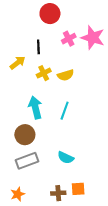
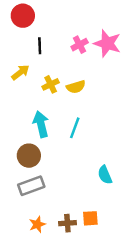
red circle: (50, 14) -> (23, 16), moved
black line: (38, 47) -> (40, 46), moved
cyan semicircle: (66, 158) -> (105, 175), moved, turned 42
orange star: (18, 194) -> (37, 224), moved

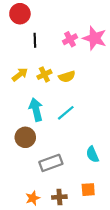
yellow arrow: (20, 72) -> (20, 74), moved
cyan line: (75, 128) -> (66, 113), turned 30
gray rectangle: (31, 186) -> (51, 163), moved
orange square: (90, 218) -> (88, 190), moved

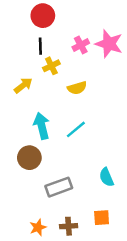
red circle: (20, 14) -> (43, 16), moved
yellow cross: (44, 74) -> (51, 66), moved

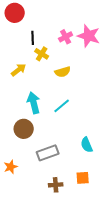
red circle: (43, 16) -> (15, 13), moved
yellow cross: (51, 66) -> (42, 54), turned -32
orange star: (38, 227) -> (11, 167), moved

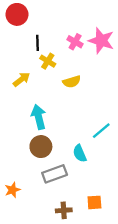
pink cross: (66, 37) -> (75, 42), turned -32
cyan line: (62, 106) -> (101, 131), moved
brown circle: (24, 129) -> (41, 147), moved
cyan semicircle: (87, 145) -> (80, 153), moved

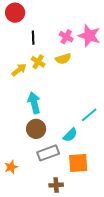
yellow cross: (48, 61) -> (38, 62), moved
yellow semicircle: (72, 82) -> (63, 59), moved
cyan semicircle: (80, 153) -> (70, 135), turned -112
orange square: (94, 202) -> (78, 163), moved, size x1.5

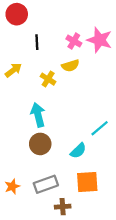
yellow cross: (38, 62) -> (48, 79), moved
yellow arrow: (19, 70) -> (13, 70), moved
gray rectangle: (48, 153) -> (46, 184), moved

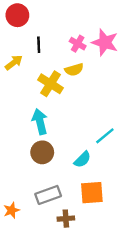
yellow arrow: (13, 70) -> (14, 62), moved
yellow cross: (48, 79) -> (50, 84), size x1.5
orange star: (12, 186) -> (11, 210), moved

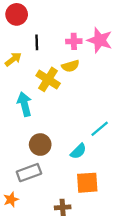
pink cross: (78, 44) -> (74, 41), turned -32
cyan arrow: (40, 122) -> (24, 104), moved
gray rectangle: (48, 195) -> (29, 173), moved

